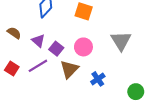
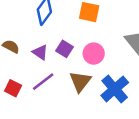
purple square: (56, 49) -> (65, 49), moved
blue cross: (98, 79) -> (115, 89), size x1.6

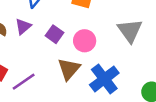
purple triangle: (40, 52) -> (23, 26), moved, turned 42
purple line: (43, 82) -> (24, 82), moved

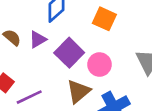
purple square: (55, 34) -> (69, 53), size x1.5

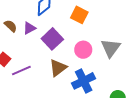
pink circle: (100, 65) -> (83, 50), moved

